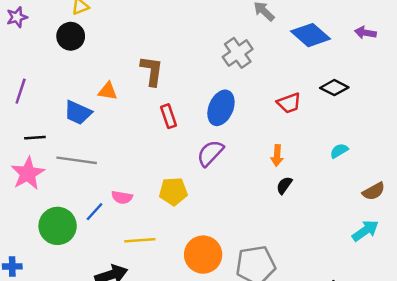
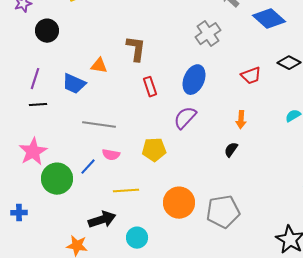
black circle: (71, 36) -> (47, 31), moved
purple line: (21, 91) -> (35, 79), moved
gray line: (77, 160) -> (99, 125), moved
pink star: (28, 173) -> (33, 152), moved
black semicircle: (284, 185) -> (231, 150), moved

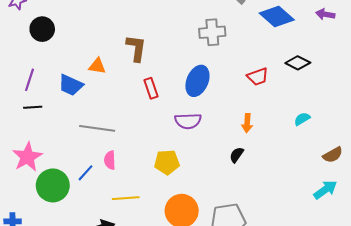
gray cross: (208, 34) -> (212, 32), turned 30
purple semicircle: (185, 118) -> (188, 121), turned -135
yellow pentagon: (154, 150) -> (167, 162), moved
pink semicircle: (111, 155) -> (110, 160), turned 78

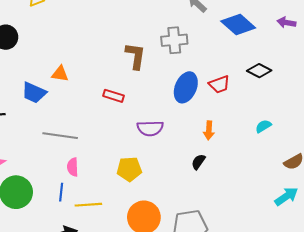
brown L-shape: (136, 48) -> (136, 56), moved
blue ellipse: (197, 81) -> (186, 87), moved
red rectangle: (151, 88) -> (114, 96), turned -54
blue line: (85, 173) -> (61, 192), moved, turned -36

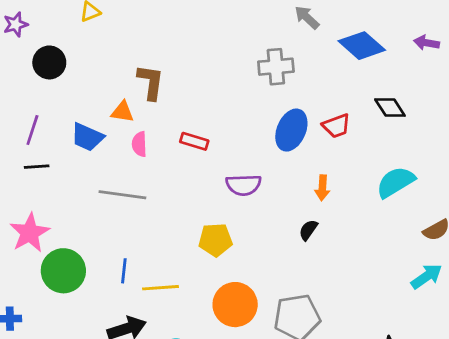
brown L-shape: (136, 56) -> (151, 82), moved
black diamond: (259, 71) -> (390, 107), turned 30
cyan semicircle: (263, 126) -> (396, 182), size x1.8
pink semicircle: (73, 167) -> (139, 144), moved

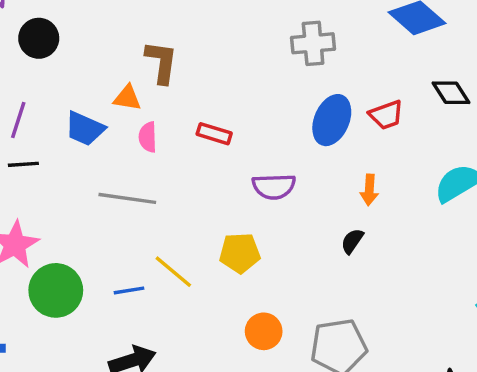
blue line: (124, 271) -> (129, 290), turned 75
yellow line: (160, 288) -> (173, 272), moved, turned 44
orange circle: (235, 305) -> (264, 331), size x0.7

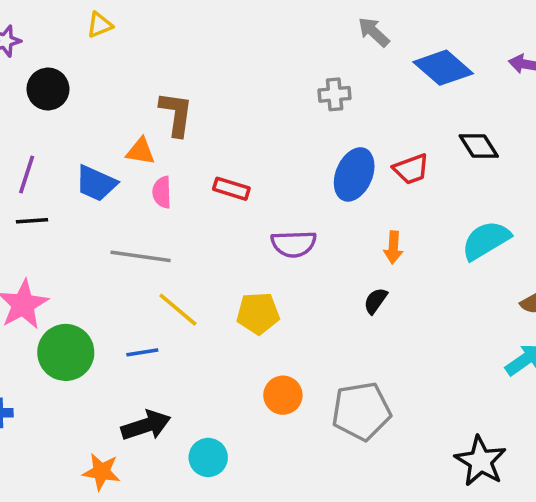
gray cross: (313, 43) -> (335, 94), size x0.7
yellow line: (173, 272) -> (178, 310), moved

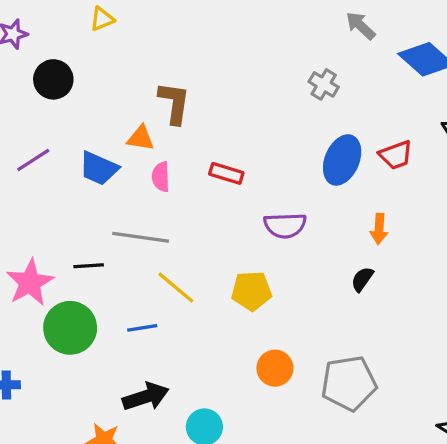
gray cross: (335, 94) -> (324, 84), turned 36
purple line: (27, 174) -> (33, 160), turned 39
black line: (32, 221) -> (89, 266), moved

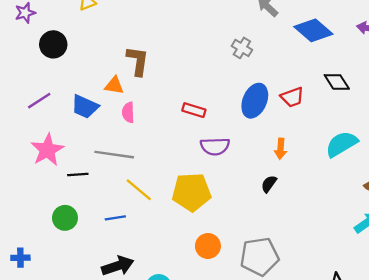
red rectangle: (226, 173) -> (194, 110), moved
pink star: (30, 283) -> (47, 150), moved
yellow pentagon: (251, 291) -> (192, 192), size x1.4
green circle: (70, 328) -> (65, 218), size x0.7

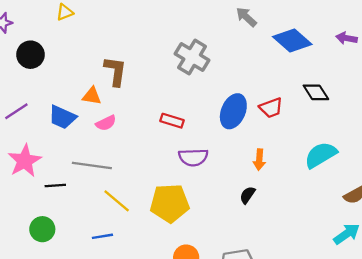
gray cross: (242, 48) -> (192, 57), moved, size x1.6
pink semicircle: (128, 112) -> (106, 123), turned -114
blue line: (115, 218) -> (102, 236), moved

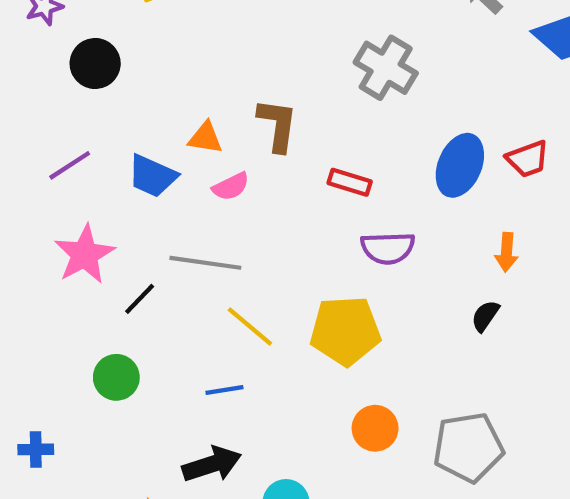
brown L-shape: (115, 71) -> (277, 125), moved
black line: (55, 186) -> (140, 299), turned -42

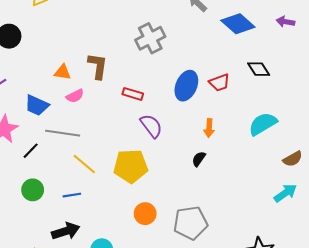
gray cross: (386, 68) -> (150, 38), turned 32
blue trapezoid: (152, 176) -> (37, 105), moved
purple semicircle: (388, 248) -> (151, 126), turned -125
green circle: (116, 377) -> (33, 190), moved

